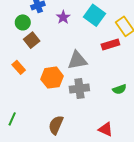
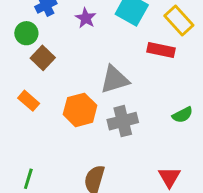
red rectangle: (110, 45) -> (161, 50), turned 36
red triangle: (106, 129) -> (169, 177), turned 42

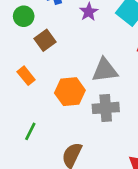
green circle: (26, 33) -> (24, 16), moved
green line: (28, 179) -> (30, 131), moved

